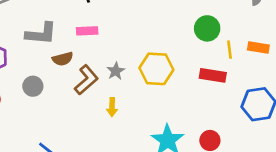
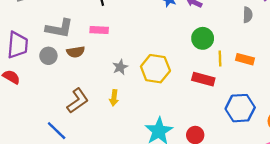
brown L-shape: (86, 80) -> (78, 101), moved
gray circle: (33, 86) -> (48, 56), moved

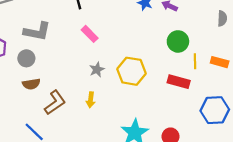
pink rectangle: (99, 30) -> (90, 34), moved, turned 42
brown semicircle: (76, 52) -> (31, 84), moved

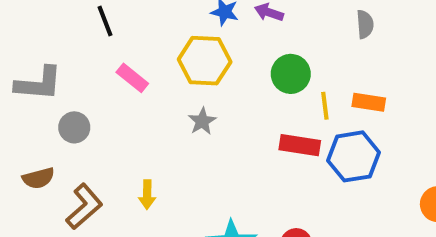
gray circle: (26, 58) -> (74, 127), moved
gray star: (97, 70) -> (202, 121), moved
yellow hexagon: (132, 71) -> (205, 61), moved
blue hexagon: (215, 110) -> (353, 156), moved

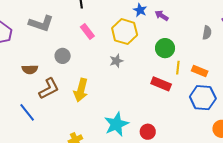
gray circle: (74, 127) -> (63, 56), moved
blue hexagon: (353, 156) -> (203, 98), moved
yellow arrow: (147, 195) -> (81, 90), size x1.6

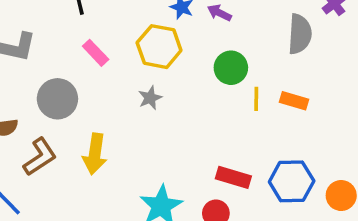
gray semicircle: (207, 33) -> (300, 34), size x1.6
gray circle: (63, 56) -> (57, 99), size x1.5
red rectangle: (161, 84) -> (233, 177), moved
blue hexagon: (203, 98) -> (292, 181), moved

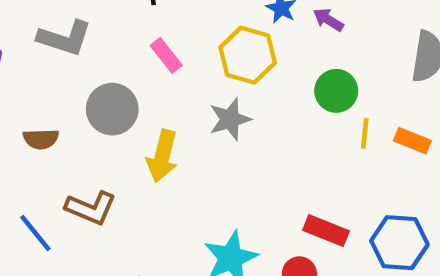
gray star: (150, 98) -> (230, 119), size x1.4
yellow arrow: (95, 154) -> (162, 156), moved
brown L-shape: (40, 157) -> (91, 208), moved, turned 51

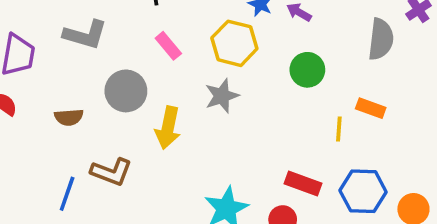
yellow line: (365, 133) -> (339, 129), moved
blue line: (35, 233) -> (67, 194), turned 60

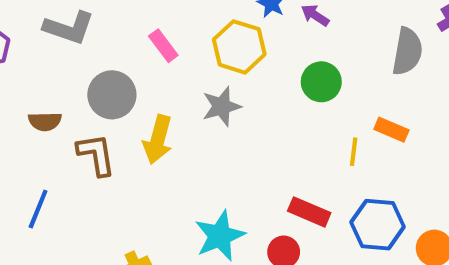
brown L-shape: (111, 172) -> (96, 155), moved, turned -123

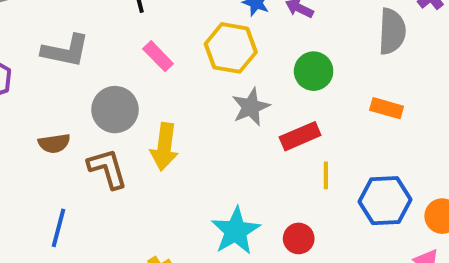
gray star: (222, 106) -> (251, 107), moved
yellow line: (354, 152) -> (326, 175), moved
red rectangle: (309, 212) -> (300, 136), moved, turned -39

